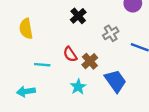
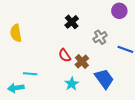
yellow semicircle: (26, 29) -> (16, 33), moved
cyan line: (42, 65) -> (30, 74), moved
cyan arrow: (26, 91) -> (16, 88), moved

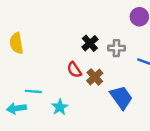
black cross: (72, 22) -> (90, 43), moved
gray cross: (100, 37) -> (116, 48), turned 32
cyan star: (72, 84) -> (60, 107), moved

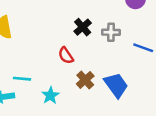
brown cross: (95, 77) -> (85, 80), moved

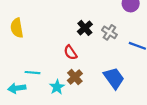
gray cross: (111, 32) -> (109, 32), turned 32
brown cross: (85, 80) -> (75, 77), moved

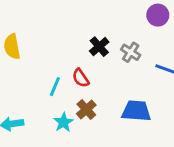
cyan line: (32, 73) -> (55, 87), moved, turned -72
blue trapezoid: (114, 78) -> (136, 111), turned -50

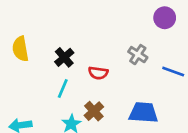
black cross: (99, 47) -> (64, 57), moved
red semicircle: (81, 78) -> (98, 73), moved, turned -48

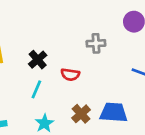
gray cross: (138, 55) -> (96, 43), moved, turned -36
brown cross: (94, 111) -> (81, 114), moved

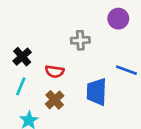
blue trapezoid: (114, 112) -> (97, 92), moved, turned -92
brown cross: (81, 114) -> (55, 100), moved

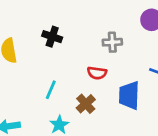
black cross: (22, 57) -> (52, 37), moved, turned -30
red semicircle: (55, 71) -> (97, 73), moved

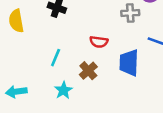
gray cross: (112, 42) -> (130, 13), moved

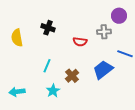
red semicircle: (99, 42) -> (80, 42), moved
blue trapezoid: (129, 63) -> (103, 70), turned 50

